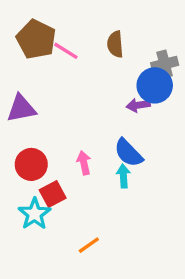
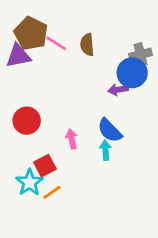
brown semicircle: (115, 44) -> (87, 45), moved
purple triangle: (21, 108) -> (18, 56), moved
red circle: (31, 164) -> (27, 121), moved
orange line: (89, 245) -> (52, 192), moved

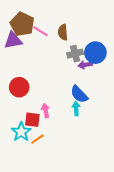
gray cross: (141, 54) -> (75, 54), moved
pink arrow: (72, 139) -> (46, 111), moved
red square: (45, 166) -> (32, 120), turned 35

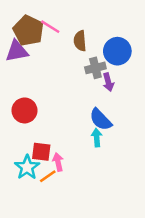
pink line: (41, 31) -> (50, 27), moved
blue circle: (95, 53) -> (117, 51), moved
purple arrow: (85, 65) -> (108, 82), turned -96
pink arrow: (46, 111) -> (58, 162), moved

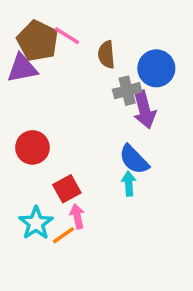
purple arrow: (108, 82) -> (144, 110), size x1.5
red square: (41, 152) -> (67, 189), moved, turned -36

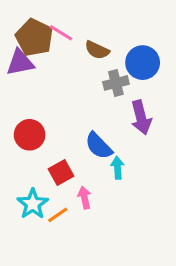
brown semicircle: (106, 55) -> (97, 50), turned -60
purple arrow: (144, 110) -> (141, 118), moved
blue semicircle: (134, 160) -> (99, 146), moved
pink arrow: (77, 216) -> (85, 198), moved

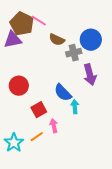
brown semicircle: (97, 50) -> (57, 40), moved
cyan star: (33, 204) -> (14, 143), moved

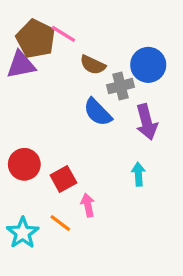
red circle: (19, 86) -> (24, 164), moved
blue semicircle: (63, 93) -> (98, 112), moved
cyan arrow: (75, 107) -> (138, 174), moved
orange line: (37, 137) -> (60, 223), turned 72

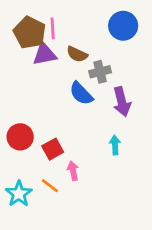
pink line: (63, 34) -> (53, 28), turned 55
purple triangle: (21, 65) -> (45, 54), moved
blue circle: (148, 65) -> (123, 26), moved

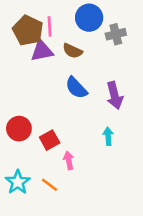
blue circle: (123, 26) -> (89, 18), moved
gray cross: (100, 72) -> (116, 34), moved
orange line: (50, 186) -> (50, 185), moved

